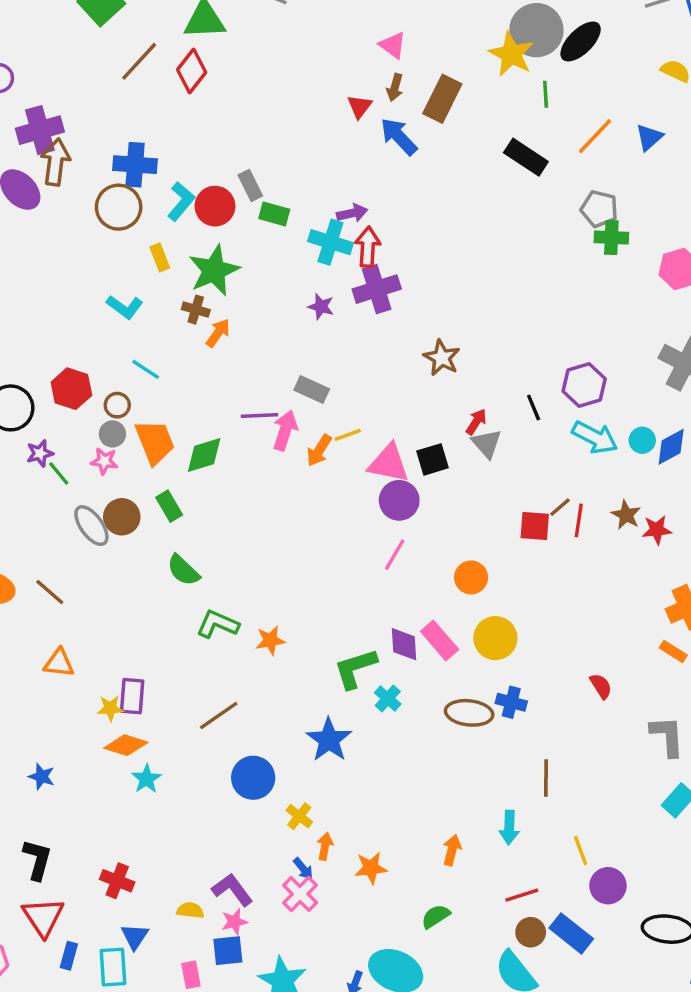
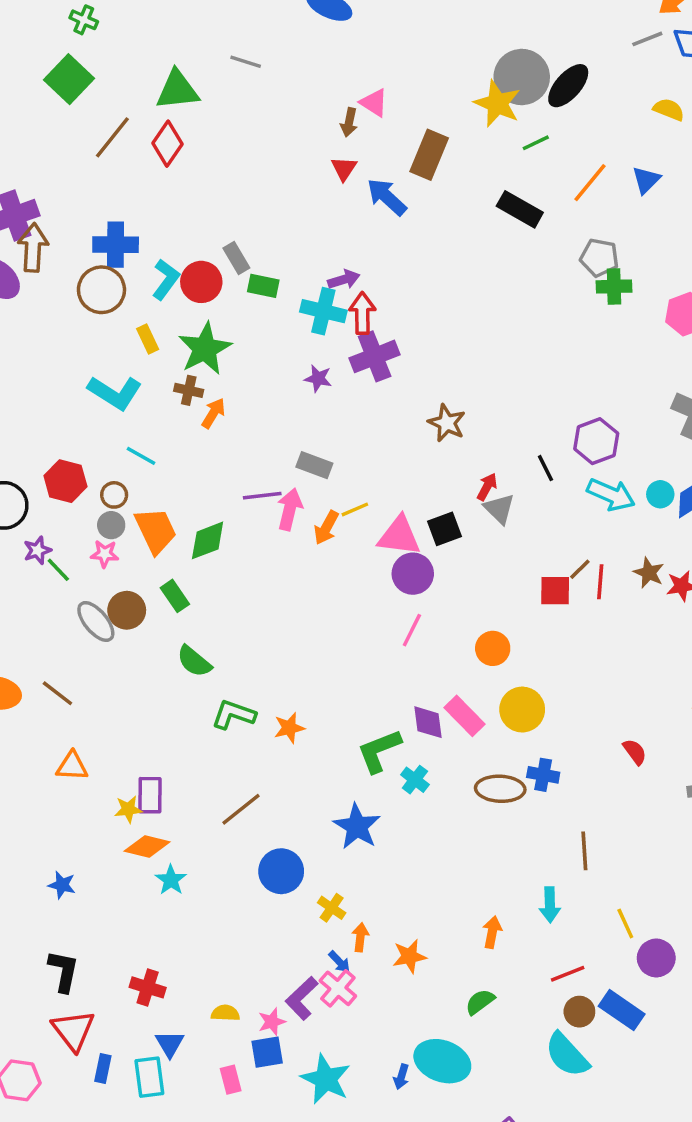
brown arrow: (395, 87) -> (349, 122), moved
green line: (546, 94) -> (536, 143), turned 72
cyan L-shape: (125, 307) -> (115, 393), size x1.4
purple L-shape: (232, 890) -> (302, 998), moved, turned -93

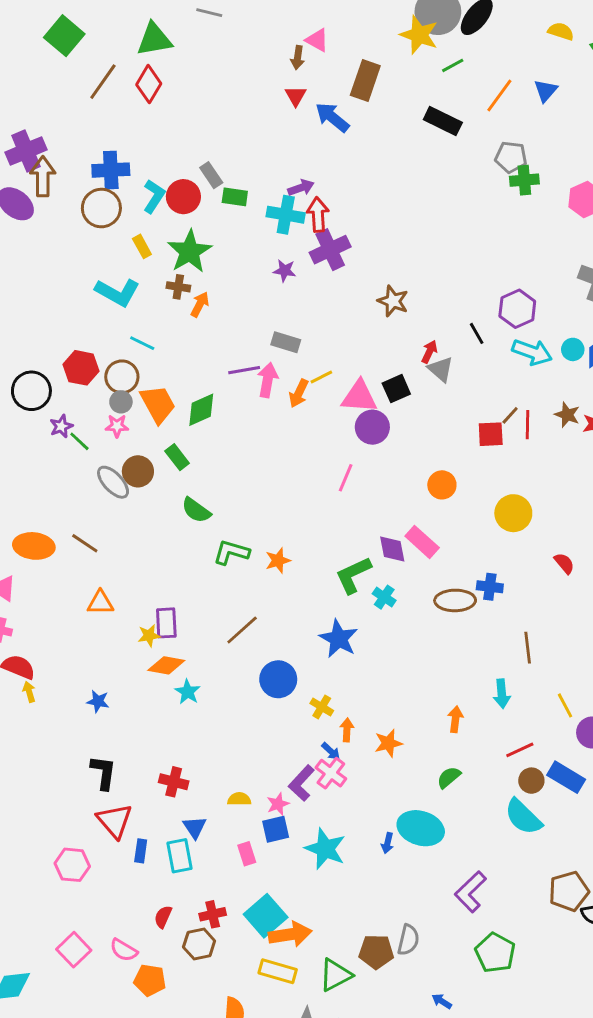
brown circle: (114, 495) -> (122, 377), size x1.5
pink line: (412, 630) -> (346, 478), moved
yellow circle: (522, 710) -> (513, 513), moved

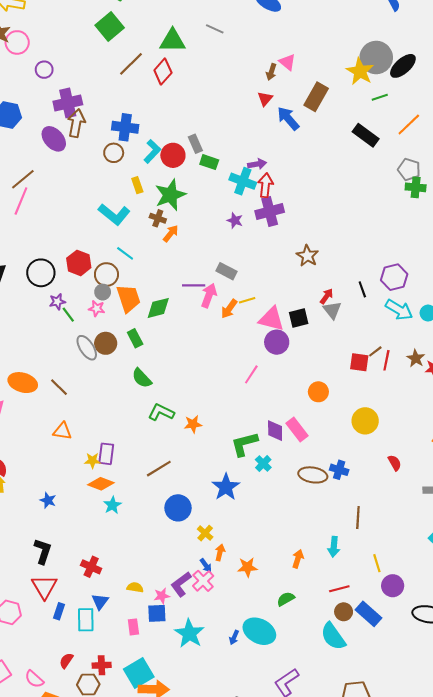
brown circle: (101, 208) -> (114, 153), size x0.7

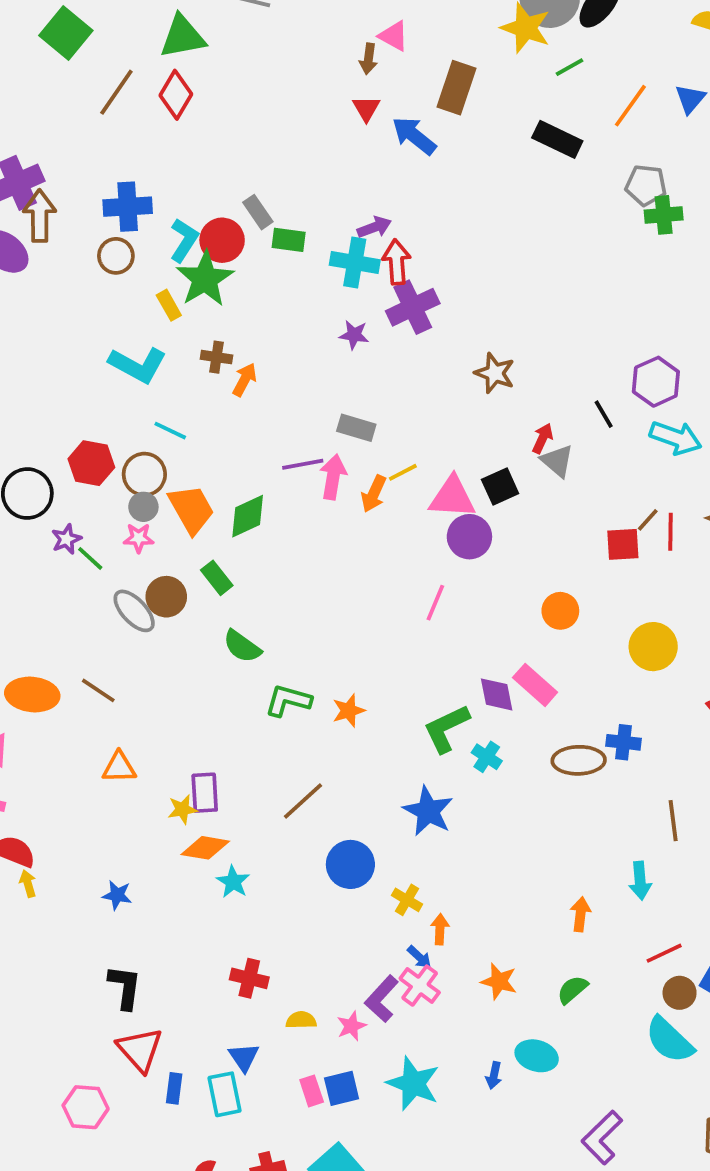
green star: (170, 195) -> (205, 279), moved
red cross: (91, 567) -> (249, 978), moved
orange star: (247, 567) -> (499, 981), moved, turned 30
blue square: (157, 613) -> (342, 1088), moved
cyan ellipse: (259, 631) -> (537, 1056), size x0.7

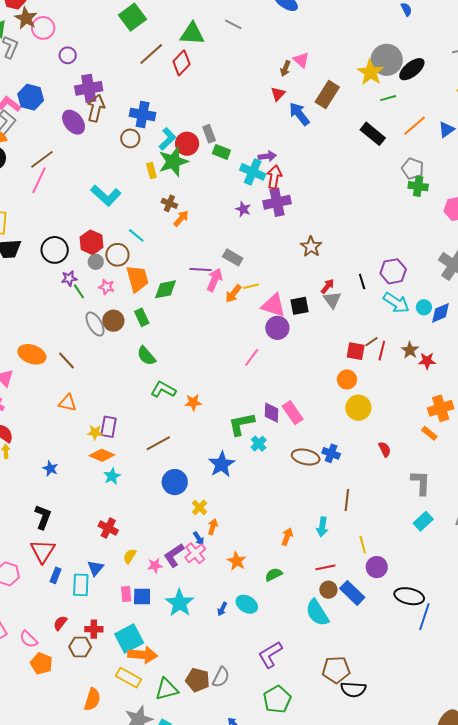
cyan L-shape: (138, 365) -> (106, 195), moved
gray circle: (143, 507) -> (96, 262), moved
orange circle: (560, 611) -> (347, 379), moved
yellow semicircle: (301, 1020) -> (130, 556), turned -70

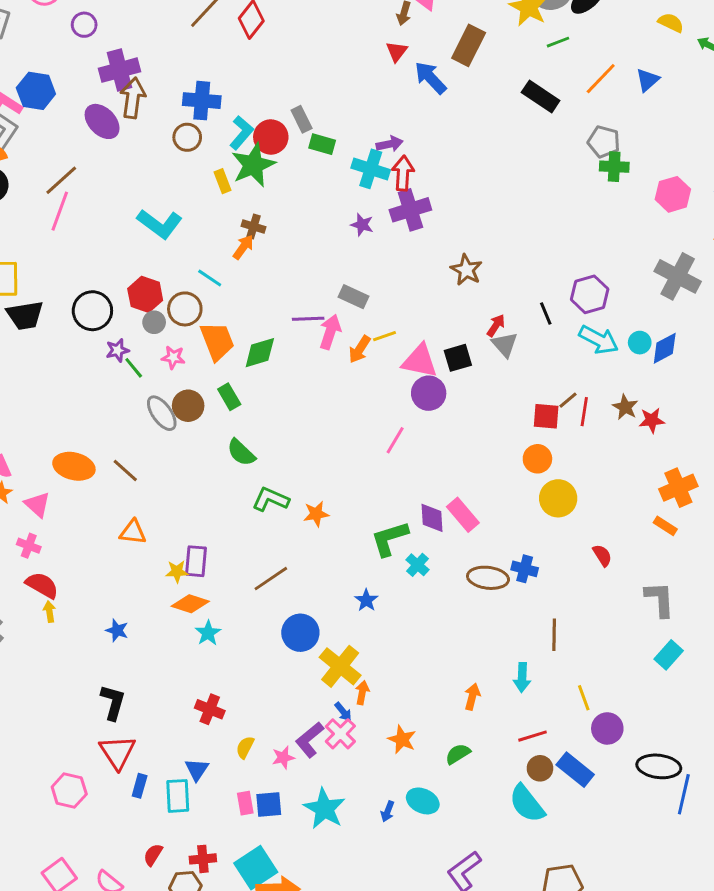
orange arrow: (181, 218) -> (243, 247), moved
blue star: (222, 464) -> (366, 600), size x0.6
yellow cross: (199, 507) -> (340, 666), size x1.8

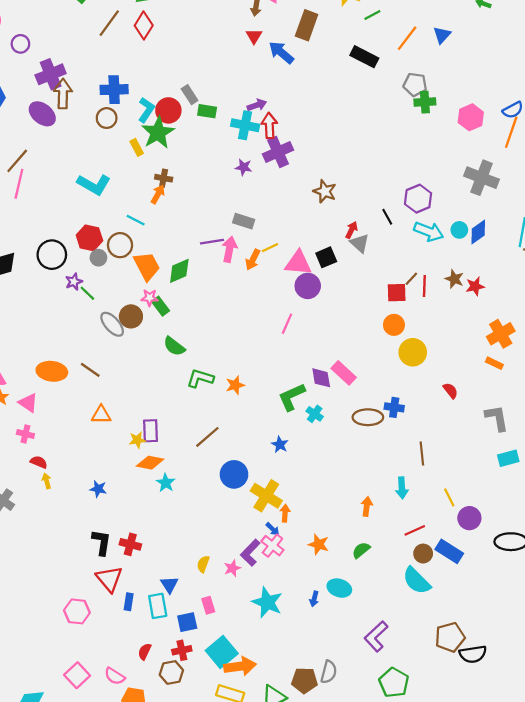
pink star: (173, 357) -> (150, 298), moved
red semicircle: (42, 585) -> (39, 462), size x0.7
cyan rectangle: (669, 655) -> (508, 458), turned 40
red cross: (210, 709) -> (130, 544), moved
blue square: (269, 804) -> (187, 622), moved

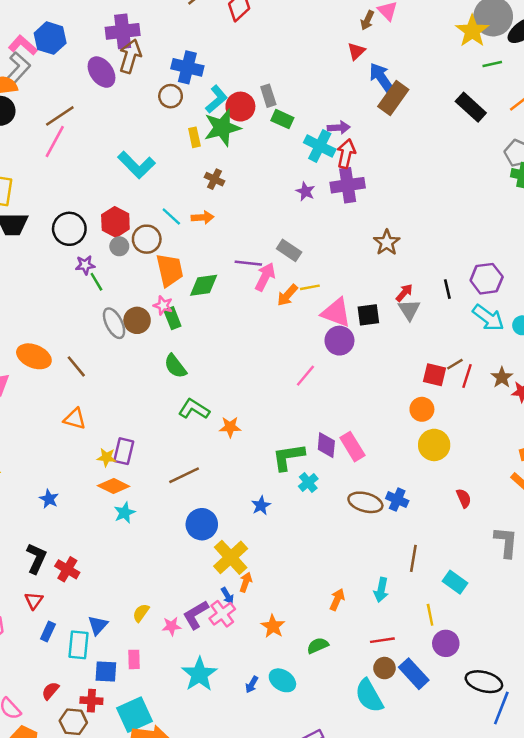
brown rectangle: (307, 25) -> (393, 98), moved
orange arrow: (158, 194) -> (203, 217), moved, turned 42
cyan rectangle: (508, 458) -> (455, 582), moved, turned 35
red triangle: (109, 579) -> (34, 601), size x0.6

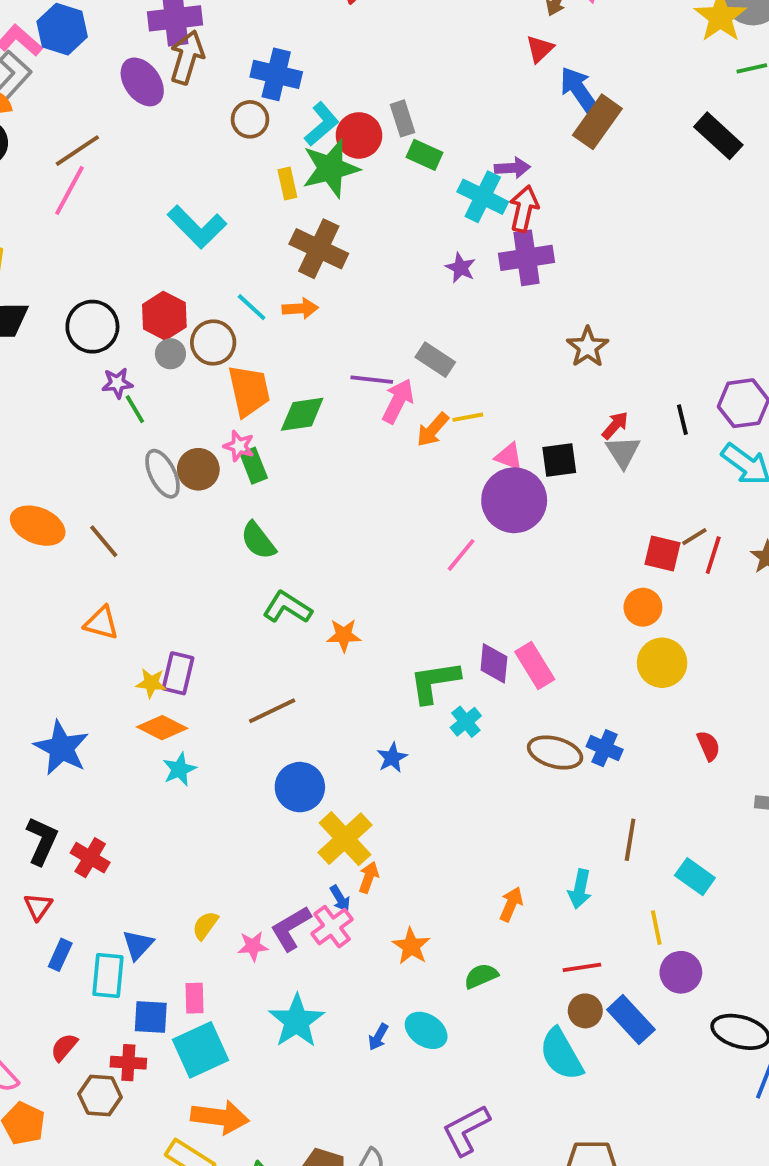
brown cross: (215, 179) -> (319, 249), size x1.8
pink triangle: (336, 313) -> (509, 457), size x0.6
purple circle: (339, 341) -> (514, 500), size x1.4
blue star: (49, 499) -> (61, 748), size x1.8
cyan square: (134, 715) -> (201, 1050), moved

